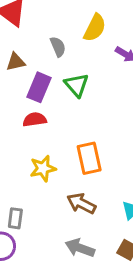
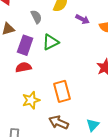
green triangle: (77, 85) -> (51, 42), turned 48

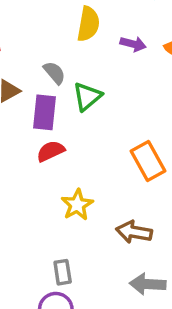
gray semicircle: (36, 17) -> (54, 73), moved
orange rectangle: (62, 91) -> (148, 161), moved

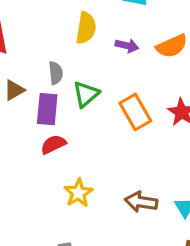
gray semicircle: (54, 73) -> (56, 73), turned 35
orange rectangle: (148, 161) -> (135, 112), moved
brown arrow: (134, 232) -> (141, 202), moved

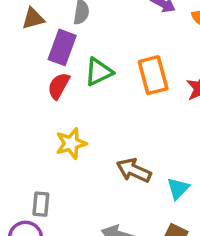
green triangle: (86, 94) -> (99, 72), moved
red semicircle: (53, 144) -> (59, 86), turned -50

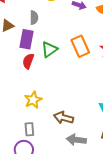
yellow star: (71, 143) -> (33, 100), moved
brown arrow: (134, 170) -> (64, 118), moved

